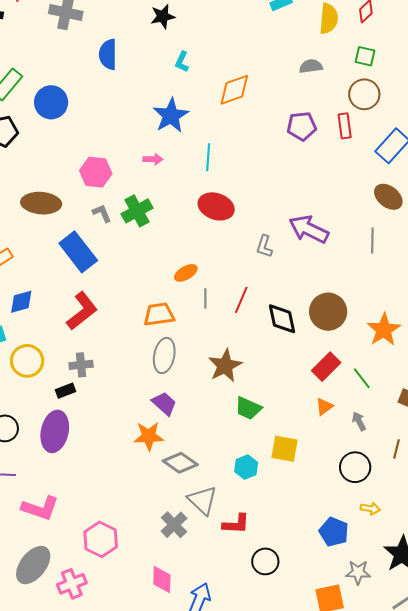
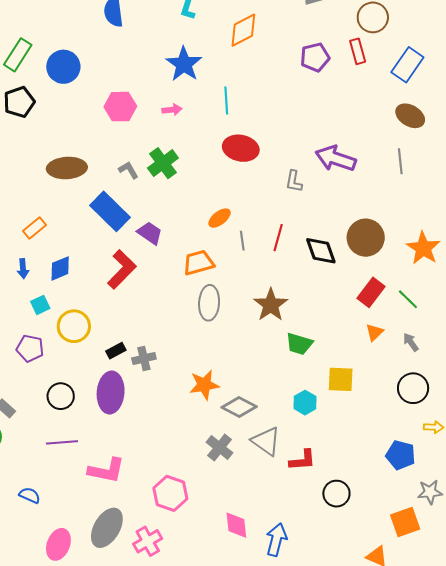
pink hexagon: (96, 172) -> (120, 107), moved
gray cross: (81, 365) -> (144, 358), moved
purple trapezoid: (164, 404) -> (150, 233), moved
gray cross: (174, 525) -> (220, 448), moved

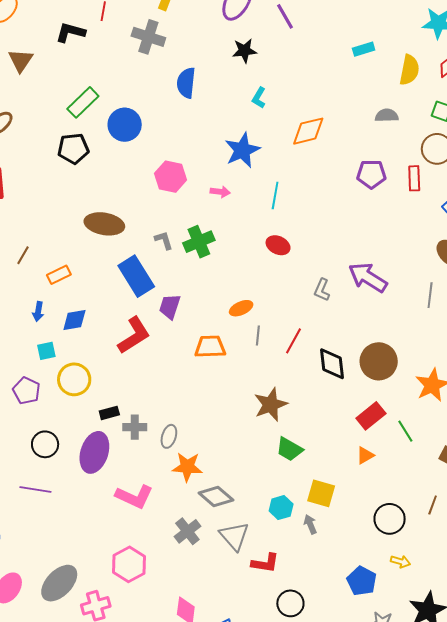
red ellipse: (241, 148) -> (278, 245), size x0.7
purple trapezoid: (150, 233) -> (170, 306), turned -120
gray ellipse: (209, 303) -> (169, 436), moved, size x0.7
gray arrow: (411, 342) -> (310, 524), moved
pink L-shape: (106, 470) -> (134, 497), moved

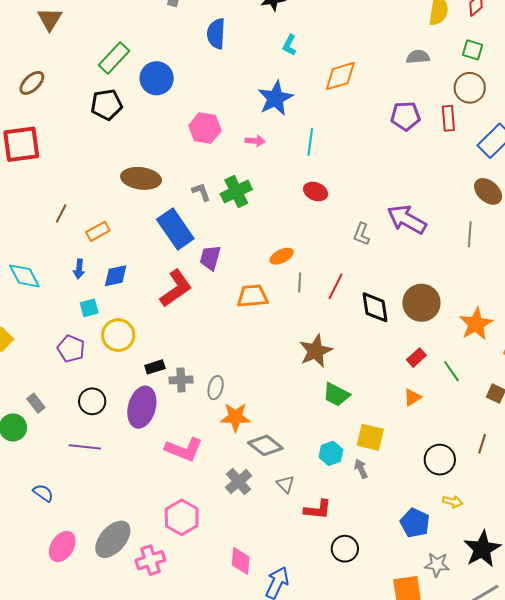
red rectangle: (371, 416) -> (416, 358), size x0.7
gray triangle: (234, 536) -> (286, 484), size x0.6

